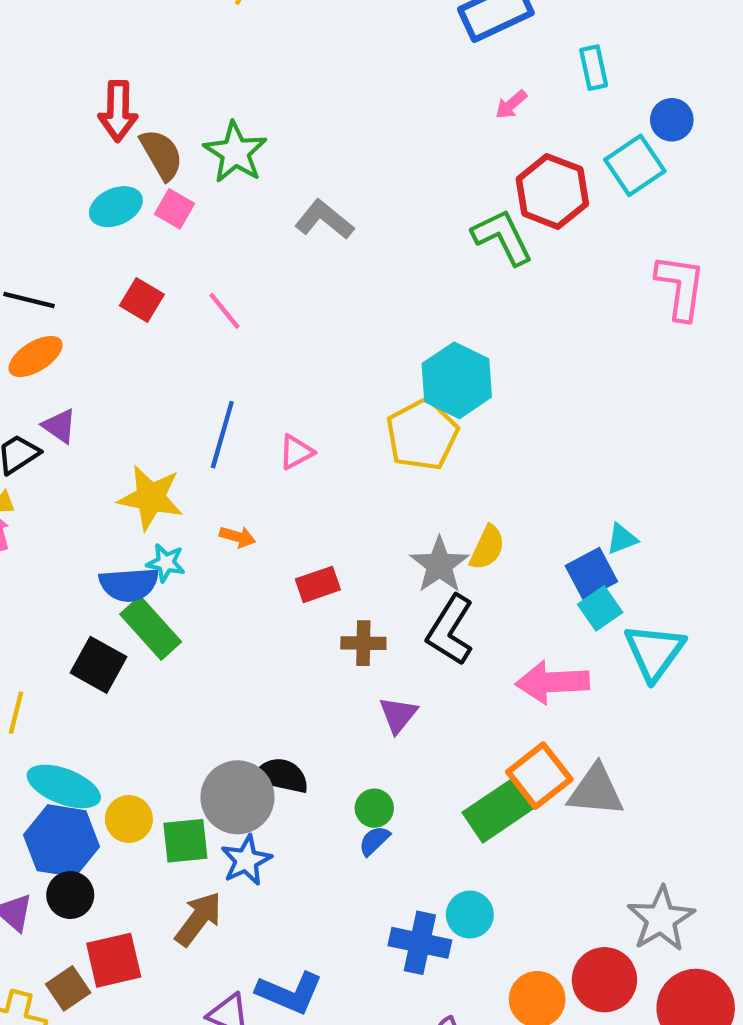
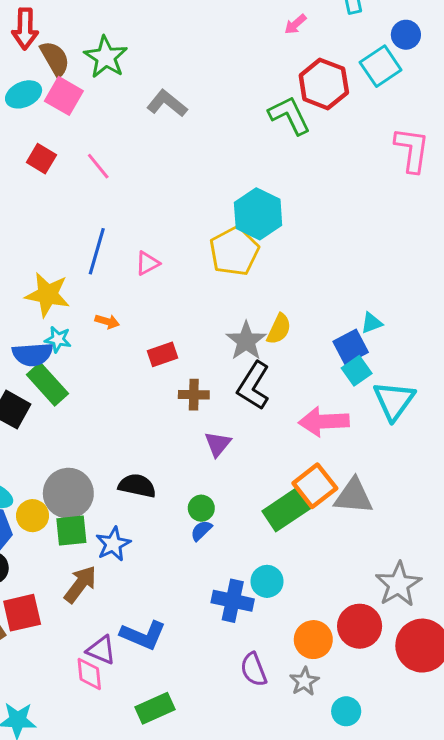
pink square: (174, 209) -> (64, 96), size x1.4
gray circle: (237, 797) -> (68, 493), moved

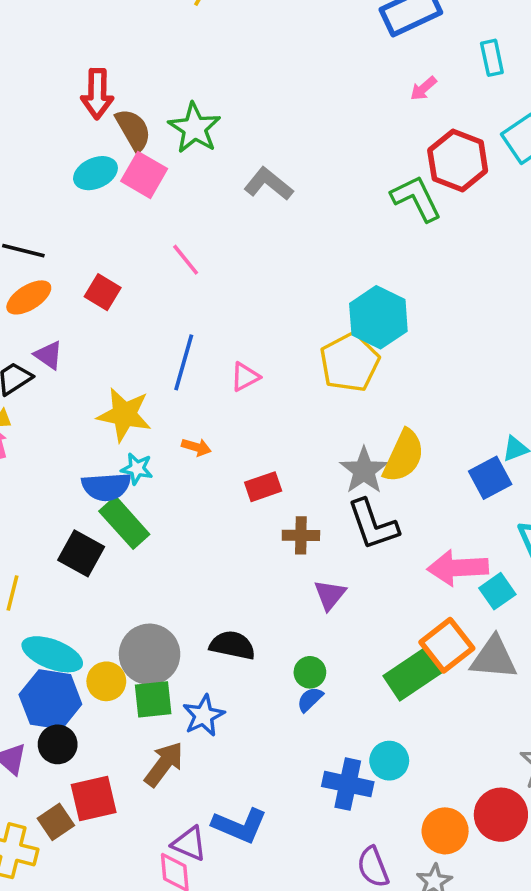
red square: (41, 159) -> (103, 292), moved
yellow semicircle: (279, 329) -> (404, 456), size x1.4
cyan square: (357, 371) -> (497, 591), moved
black L-shape: (254, 386) -> (373, 525), turned -51

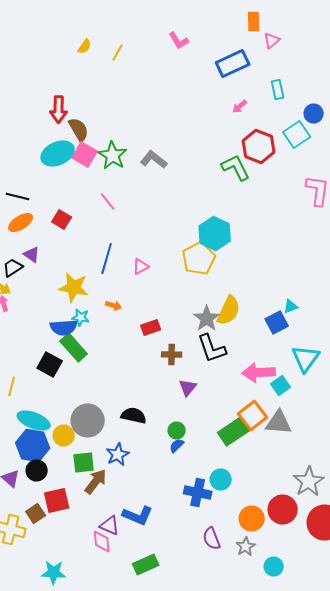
green star: (195, 128) -> (113, 156), moved
cyan ellipse: (95, 173) -> (58, 154), size x1.4
green square: (153, 699) -> (84, 462), moved

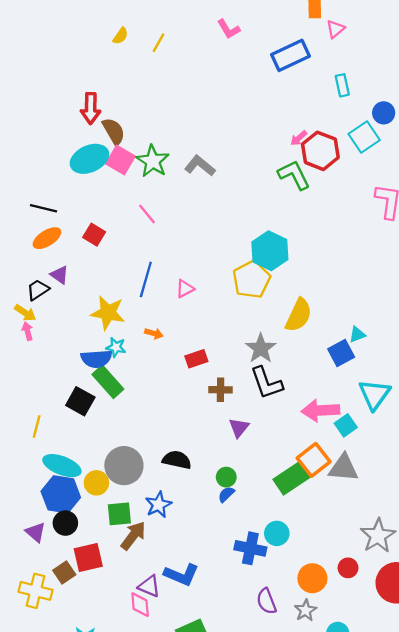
pink arrow: (240, 106) -> (299, 138), moved
yellow semicircle: (229, 310) -> (299, 315), moved
red circle: (283, 510) -> (348, 568), size x0.6

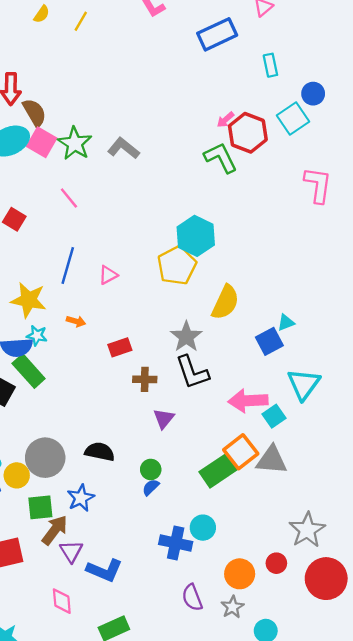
purple triangle: (149, 586) -> (71, 551), moved, turned 35

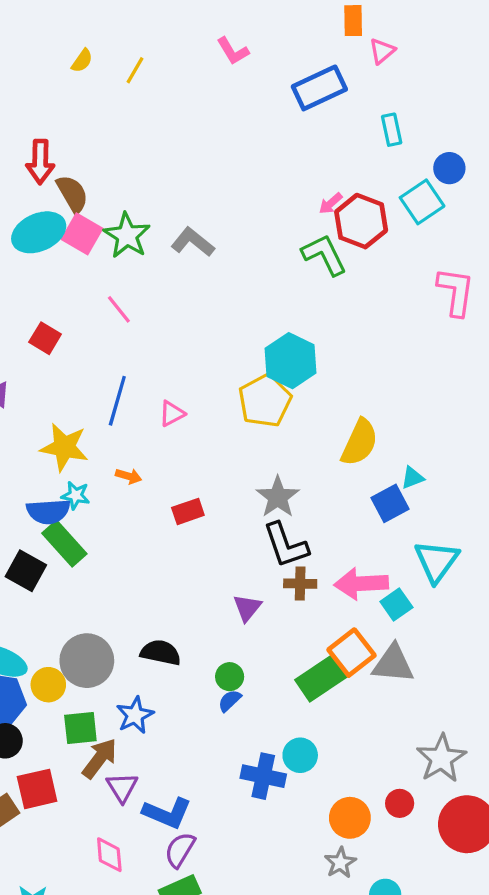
yellow semicircle: (225, 302) -> (360, 442), moved
brown cross: (145, 379) -> (300, 584), moved
purple semicircle: (192, 598) -> (180, 850), moved, turned 52

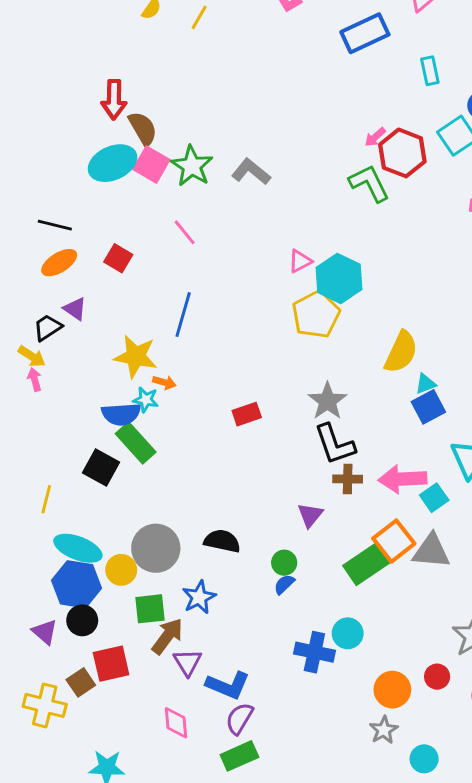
pink triangle: (172, 414) -> (300, 261), moved
orange arrow: (129, 476) -> (164, 382), moved
cyan triangle: (412, 478) -> (426, 384), moved
purple triangle: (247, 608) -> (310, 515), moved

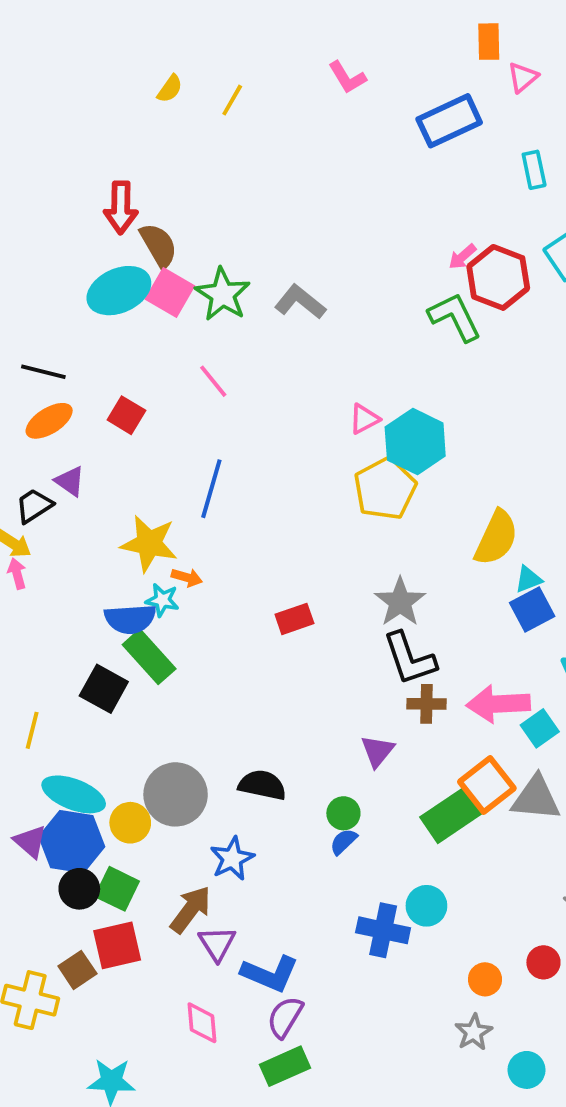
green square: (150, 609) -> (117, 889), moved, turned 32
purple triangle: (45, 632) -> (30, 842), moved
orange circle: (392, 690) -> (485, 979), size x0.7

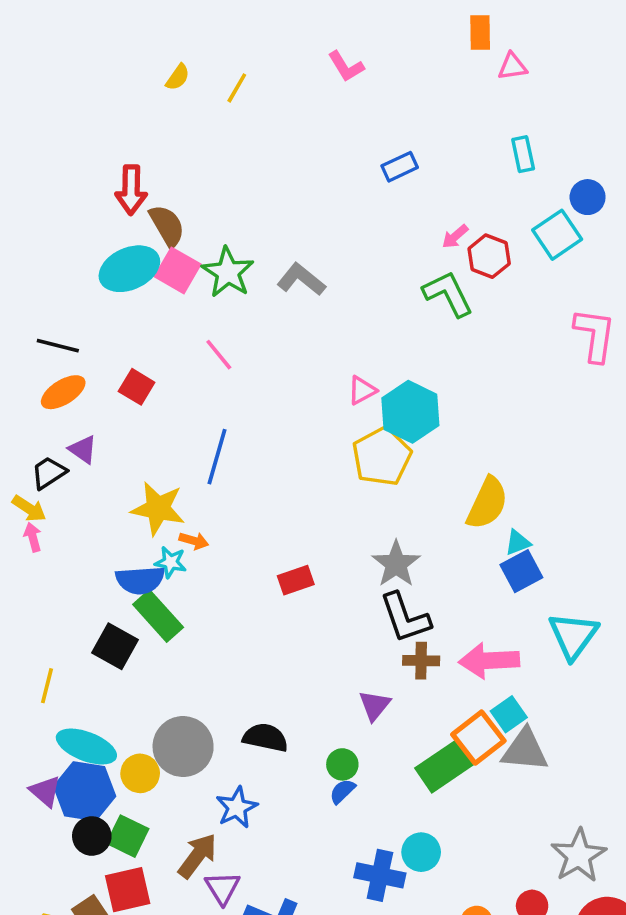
pink triangle: (523, 77) -> (512, 66), turned 32
blue rectangle: (449, 121) -> (400, 167), moved, size x0.6
red hexagon: (498, 277) -> (489, 256), size x0.7
cyan square: (540, 728) -> (509, 714), moved

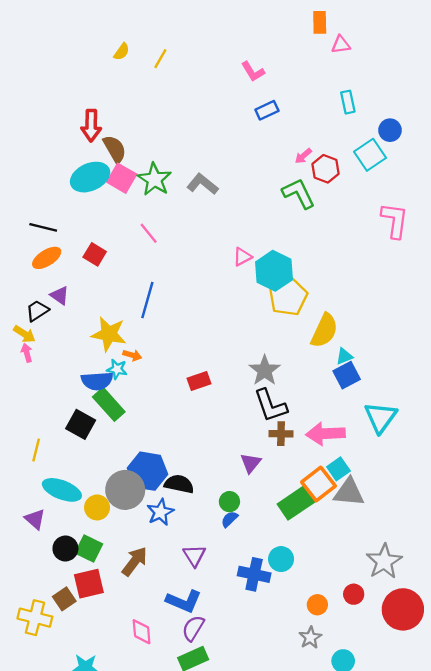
pink L-shape: (346, 66) -> (253, 72), moved
yellow pentagon: (382, 457) -> (288, 297), moved
blue hexagon: (85, 791) -> (147, 471), moved
blue star: (237, 807) -> (160, 512), moved
purple triangle: (222, 888) -> (194, 556), moved

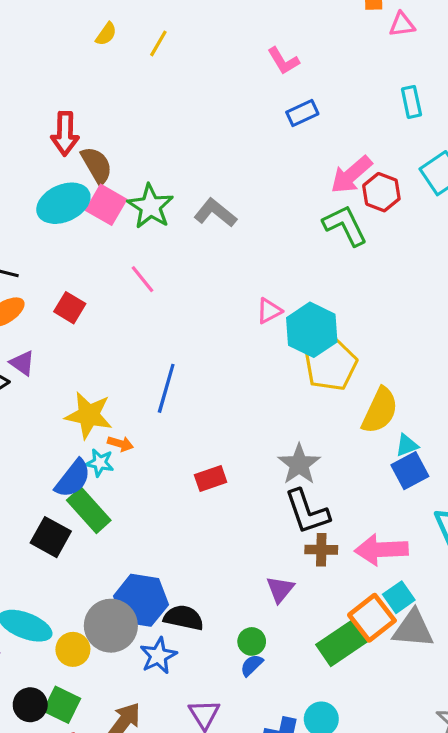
pink arrow: (303, 156) -> (351, 175), size x1.8
blue line: (147, 300) -> (166, 388), moved
blue semicircle: (97, 381) -> (73, 479), turned -48

